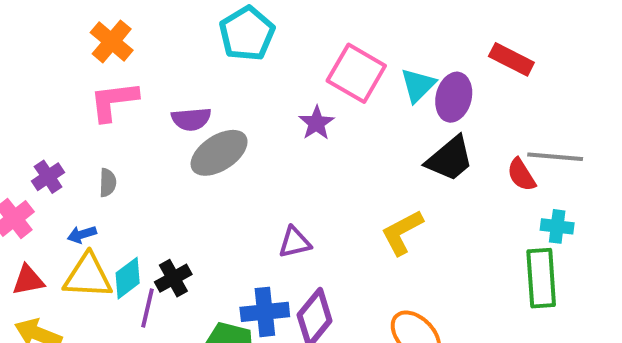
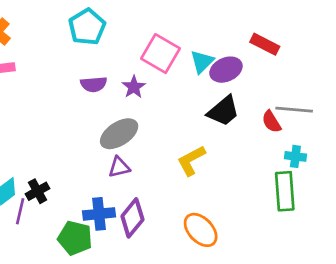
purple ellipse: (454, 97) -> (226, 70), turned 52
purple semicircle: (191, 119) -> (94, 84), moved
gray ellipse: (219, 153) -> (119, 134), moved

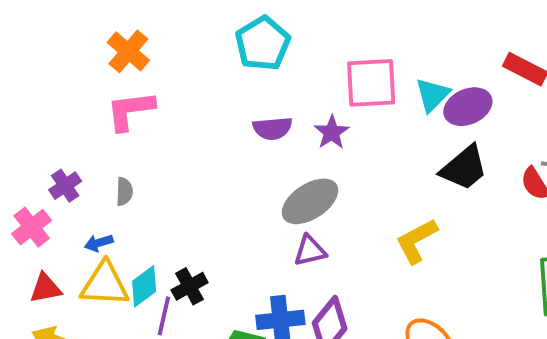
pink square: (160, 54) -> (371, 83), turned -33

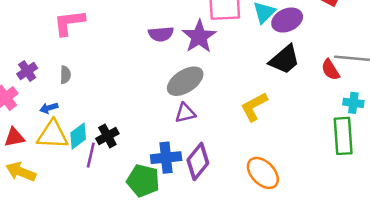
purple star: (332, 132) -> (199, 37), size x1.5

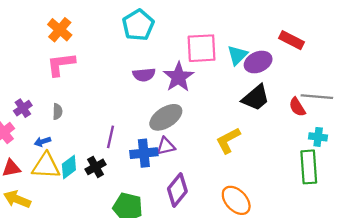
purple line: (91, 155) -> (110, 137), moved
blue cross: (166, 158) -> (144, 153), moved

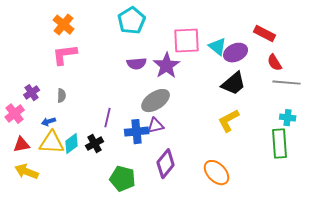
cyan triangle: (237, 55) -> (218, 47), turned -36
red semicircle: (297, 107) -> (275, 63), moved
yellow L-shape: (228, 140) -> (229, 121), moved

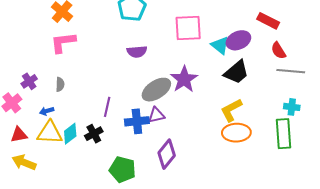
cyan triangle: (218, 47) -> (220, 45), moved
purple star: (167, 66) -> (184, 79), moved
orange ellipse: (217, 173) -> (236, 133), moved, turned -48

